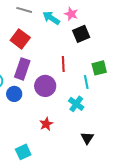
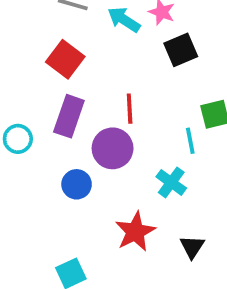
red line: (63, 64) -> (130, 109), moved
blue circle: (14, 94) -> (77, 184), moved
red star: (46, 124) -> (135, 232), moved, size x1.5

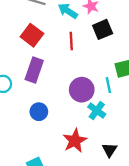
red line: (130, 109) -> (71, 41), moved
purple circle: (113, 148) -> (82, 90), moved

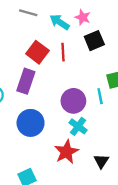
red square: (32, 35) -> (37, 52), moved
cyan cross: (97, 111) -> (78, 126), moved
blue circle: (39, 112) -> (31, 123), size x1.5

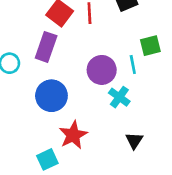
cyan cross: (78, 126) -> (119, 97), moved
red star: (66, 152) -> (73, 135), moved

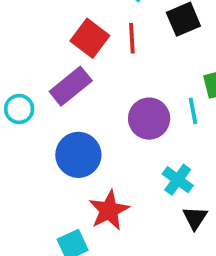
purple rectangle: (46, 47) -> (71, 86), turned 32
cyan cross: (119, 97) -> (178, 180), moved

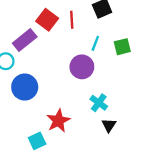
purple rectangle: (71, 86) -> (25, 40), moved
cyan line: (193, 111) -> (95, 43), moved, turned 32
blue circle: (78, 155) -> (25, 87), moved

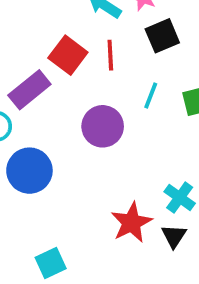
purple circle: (82, 67) -> (103, 126), moved
cyan cross: (99, 103) -> (180, 198), moved
red star: (58, 121) -> (131, 223), moved

